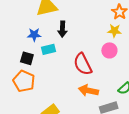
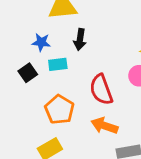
black square: (27, 58) -> (28, 73), turned 32
orange pentagon: (24, 81) -> (59, 110), moved

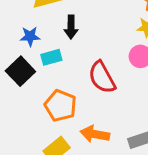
black square: (28, 73) -> (20, 71), size x1.4
orange arrow: (104, 126) -> (95, 134), moved

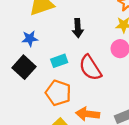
black arrow: (71, 27) -> (78, 28), moved
cyan rectangle: (51, 57) -> (59, 61), moved

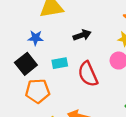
black arrow: (78, 28) -> (82, 35), turned -114
orange pentagon: (58, 93) -> (38, 91), moved, turned -30

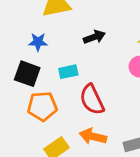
black square: (26, 64) -> (27, 74), turned -30
red semicircle: (88, 74) -> (92, 100), moved

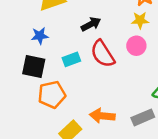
red semicircle: (92, 100) -> (103, 54), moved

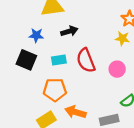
black arrow: (91, 24) -> (69, 31), moved
pink circle: (136, 46) -> (117, 69), moved
orange pentagon: (52, 95) -> (55, 90), moved

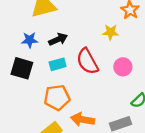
black arrow: (69, 31) -> (58, 39), moved
yellow star: (122, 38) -> (111, 32), moved

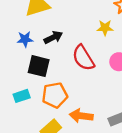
cyan rectangle: (58, 64) -> (22, 96), moved
black square: (22, 68) -> (39, 66), moved

